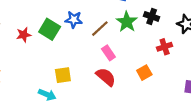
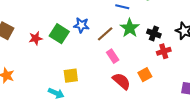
black cross: (152, 16) -> (154, 33), moved
red semicircle: (106, 77) -> (122, 81), moved

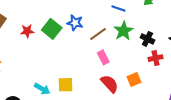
yellow square: (71, 76) -> (65, 85), moved

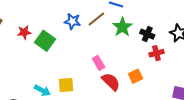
green square: (52, 29) -> (45, 41), moved
brown line: (98, 34) -> (96, 19), moved
pink rectangle: (103, 57) -> (99, 63), moved

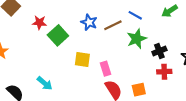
black cross: (147, 34) -> (159, 51), turned 32
yellow square: (66, 85) -> (82, 59), moved

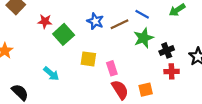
cyan arrow: (45, 83) -> (51, 74), moved

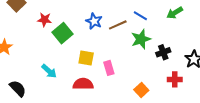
red cross: (172, 71) -> (175, 79), moved
red semicircle: (120, 90) -> (83, 84), moved, turned -60
orange square: (146, 90) -> (141, 90), turned -32

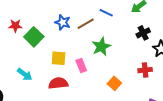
green star: (141, 39) -> (101, 47), moved
black cross: (163, 52) -> (143, 33), moved

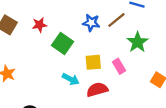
red star: (15, 26) -> (39, 25), moved
cyan arrow: (25, 74) -> (71, 79), moved

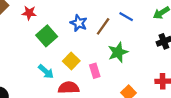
brown line: (116, 20) -> (103, 26), turned -30
yellow square: (93, 62) -> (71, 61), turned 35

